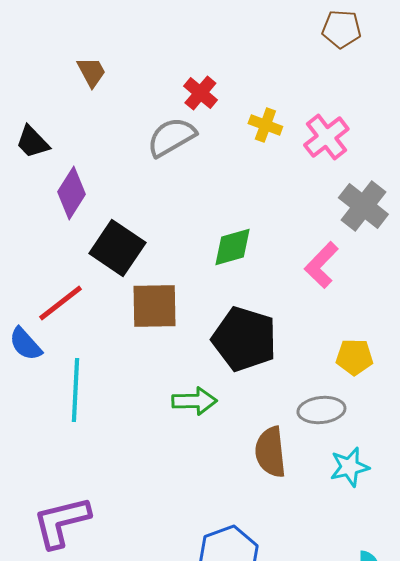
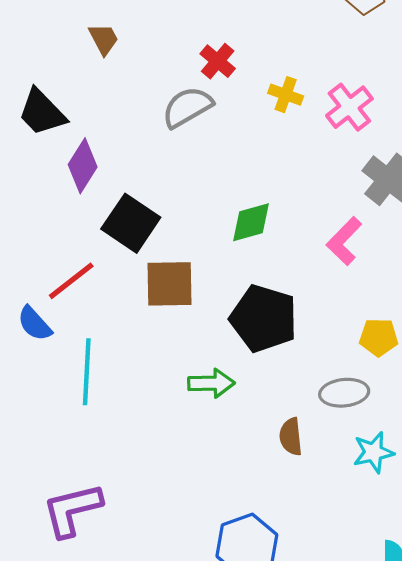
black trapezoid: (32, 142) -> (42, 112), size x1.4
brown semicircle: (270, 452) -> (291, 437), size x0.7

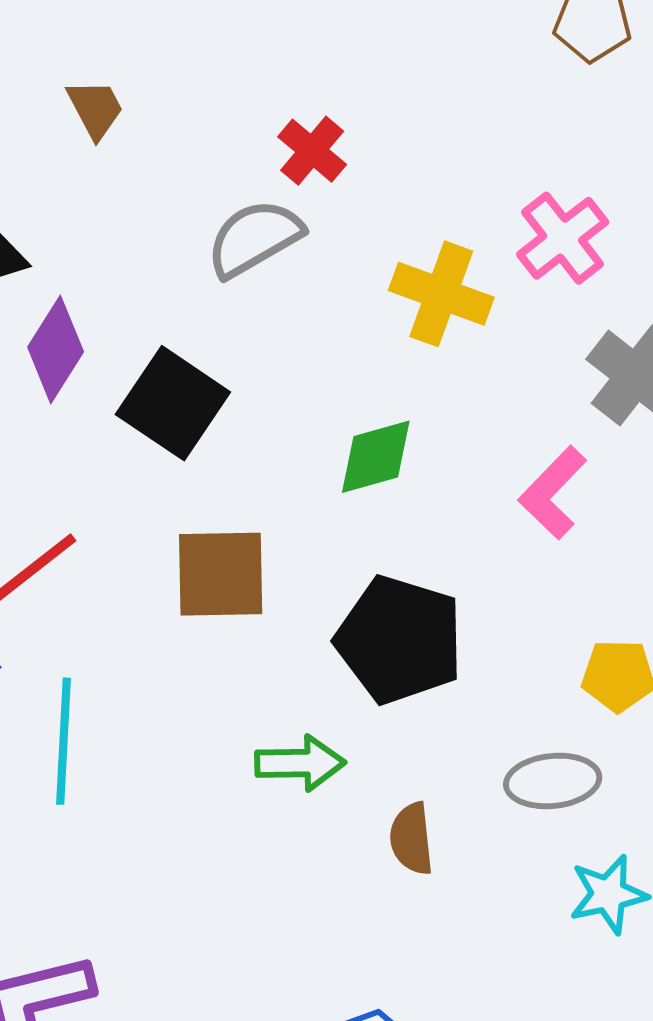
yellow cross: (286, 95) -> (441, 294), moved, size x1.5
black square: (131, 223) -> (173, 403), moved
brown semicircle: (291, 437) -> (412, 839), moved

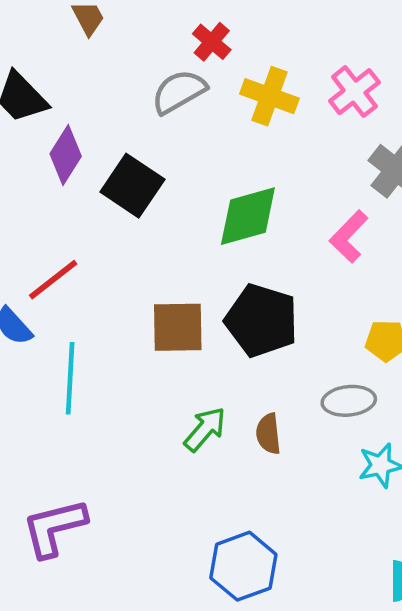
yellow cross: (441, 294) -> (269, 96), moved
green diamond: (376, 457) -> (248, 216), size x1.4
brown square: (221, 574) -> (178, 327), moved
green arrow: (300, 763) -> (205, 429), moved, turned -48

